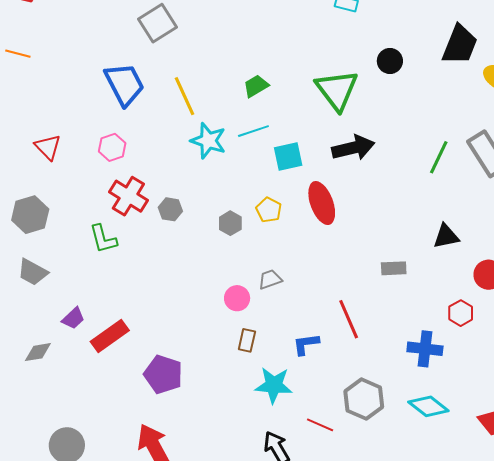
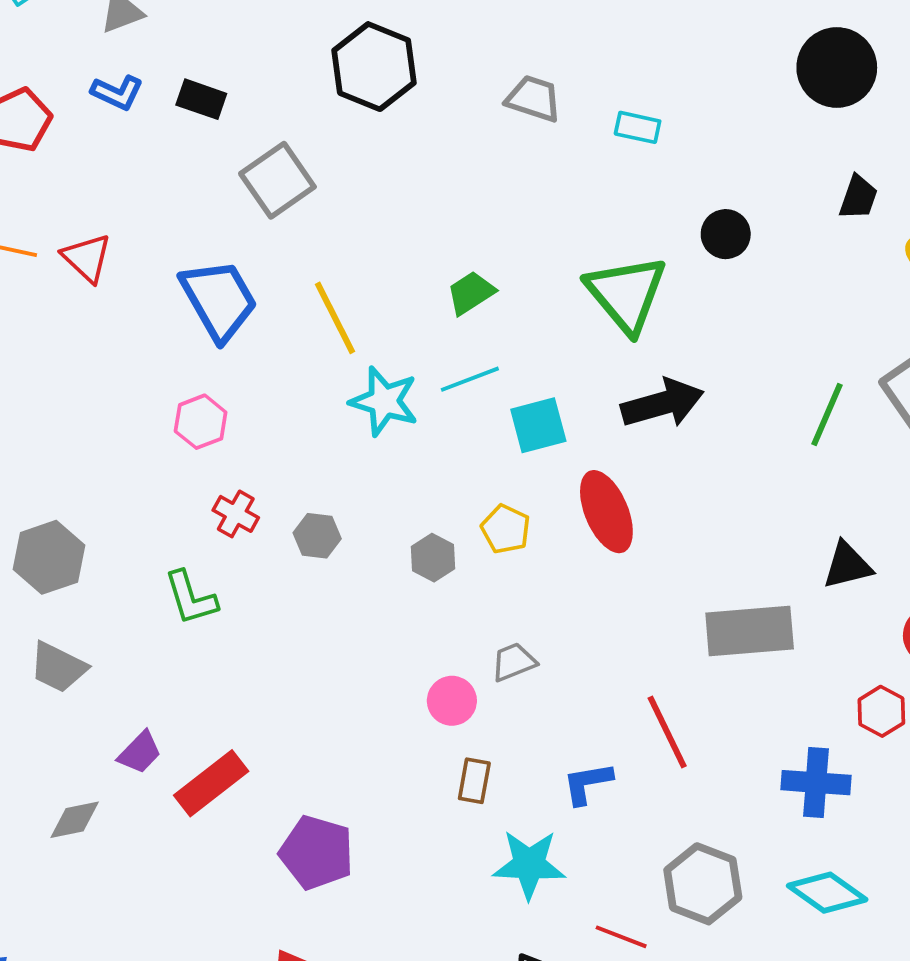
black trapezoid: (460, 45) -> (858, 197), size x0.6
red triangle: (48, 147) -> (87, 258), moved
red cross: (128, 196) -> (236, 514), size x0.6
gray rectangle: (394, 268) -> (750, 631), size x1.8

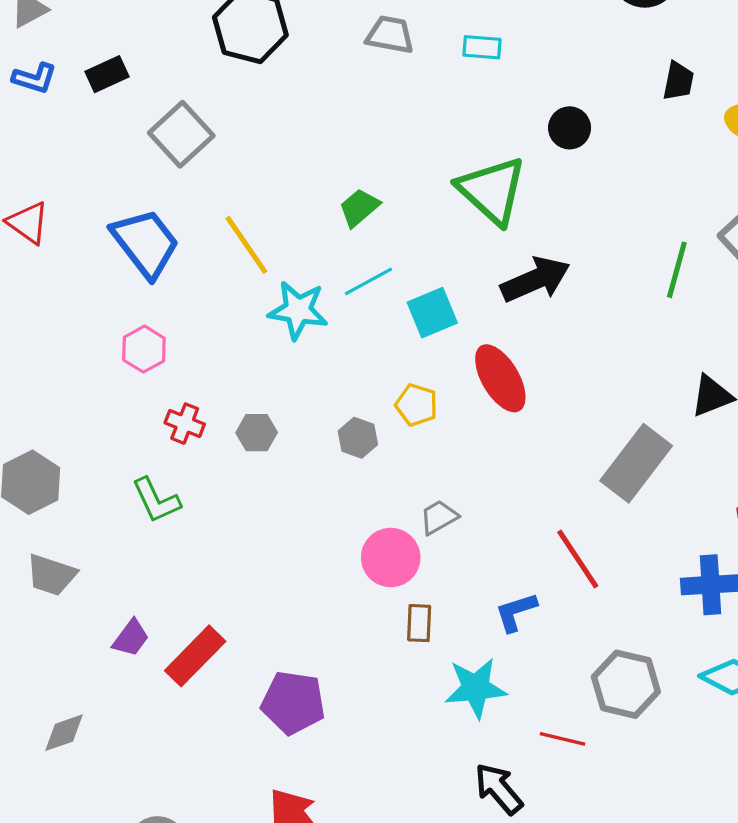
black rectangle: (201, 99) -> (107, 74), turned -36
gray rectangle: (750, 631) -> (636, 463), turned -40
pink circle: (452, 701) -> (391, 558), size x1.4
gray diamond: (75, 820) -> (64, 733), moved

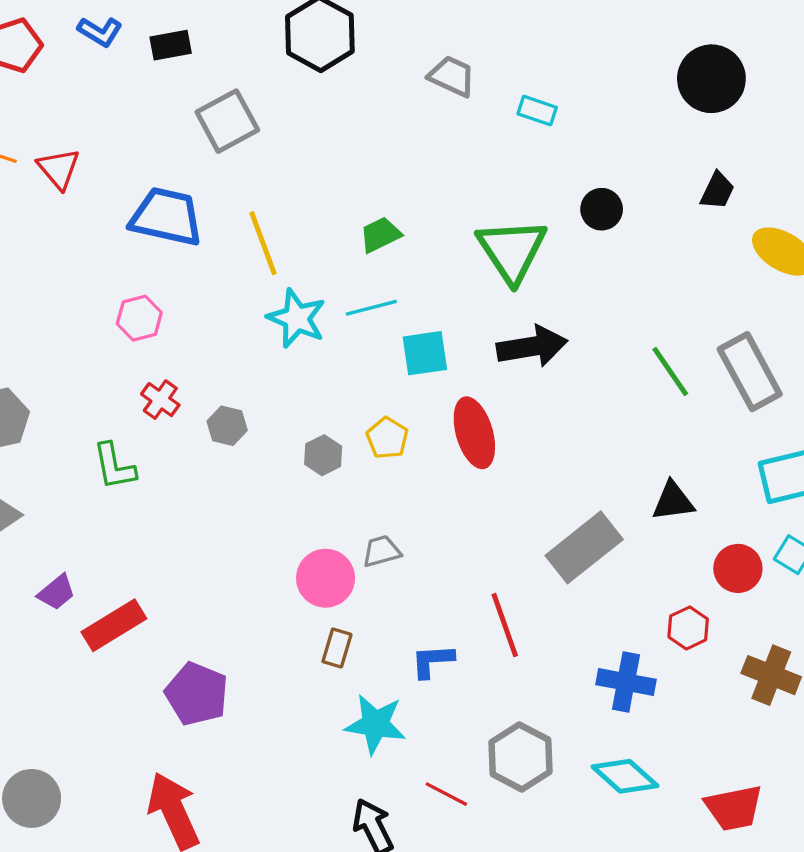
blue trapezoid: (145, 243) -> (166, 217), turned -54
green line: (677, 270) -> (670, 372), turned -64

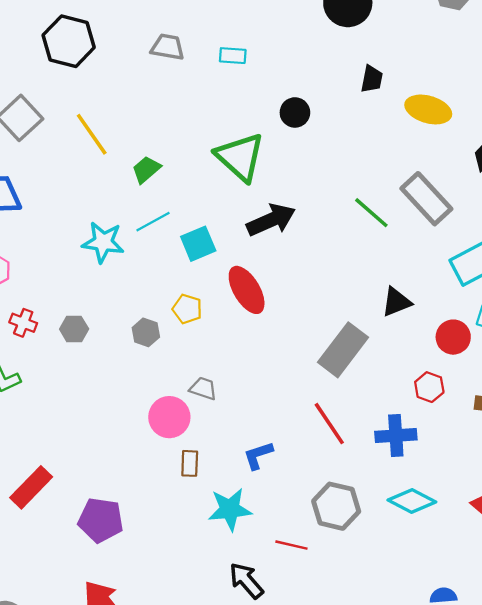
yellow line: (263, 243) -> (92, 134), moved
gray trapezoid: (381, 551) -> (203, 388), turned 48
red line: (505, 625) -> (329, 424), moved

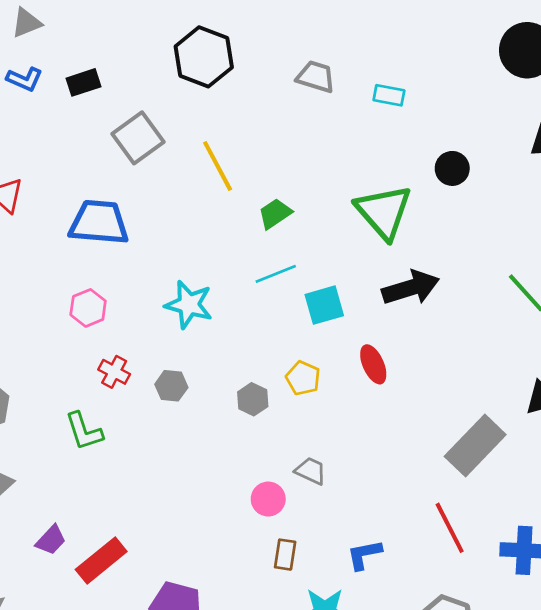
cyan star: (103, 242) -> (189, 305), moved
red ellipse: (247, 290) -> (373, 364), size x0.7
pink circle: (169, 417) -> (268, 499), size x0.7

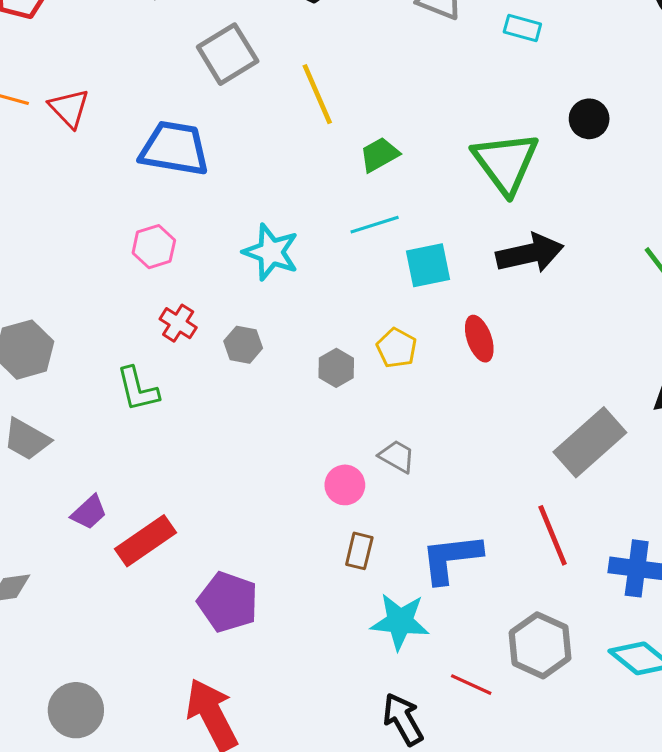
blue L-shape: (364, 555) -> (451, 558), size x1.5

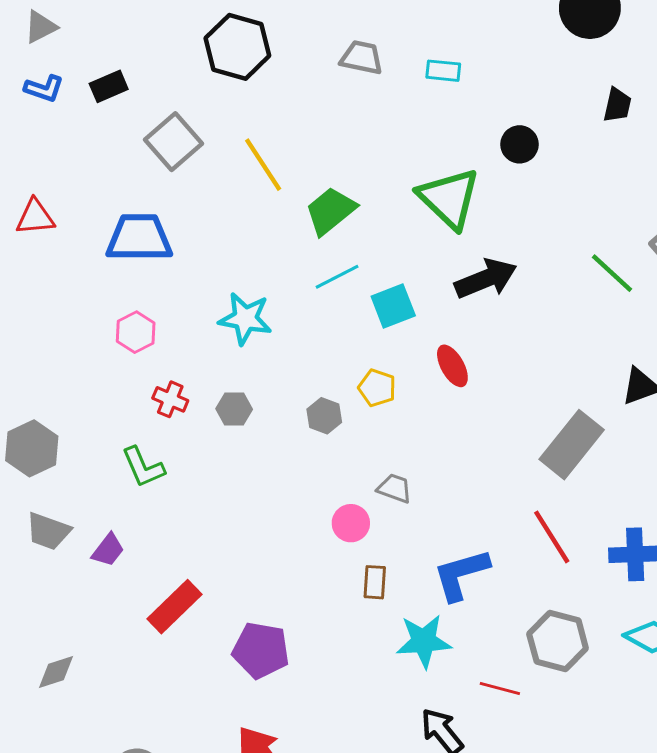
red triangle: (69, 108) -> (35, 217), turned -42
green trapezoid: (379, 155) -> (330, 211), size x1.4
purple trapezoid: (89, 512) -> (108, 550), moved

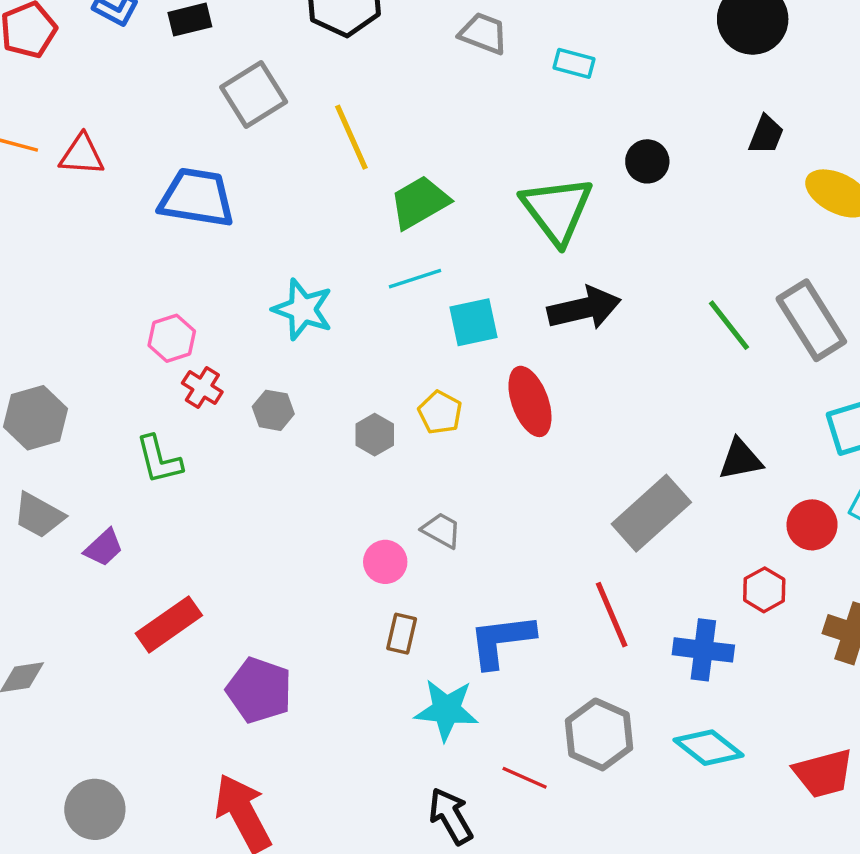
pink hexagon: (136, 332) -> (172, 338), moved
red ellipse: (452, 366) -> (530, 401), size x1.4

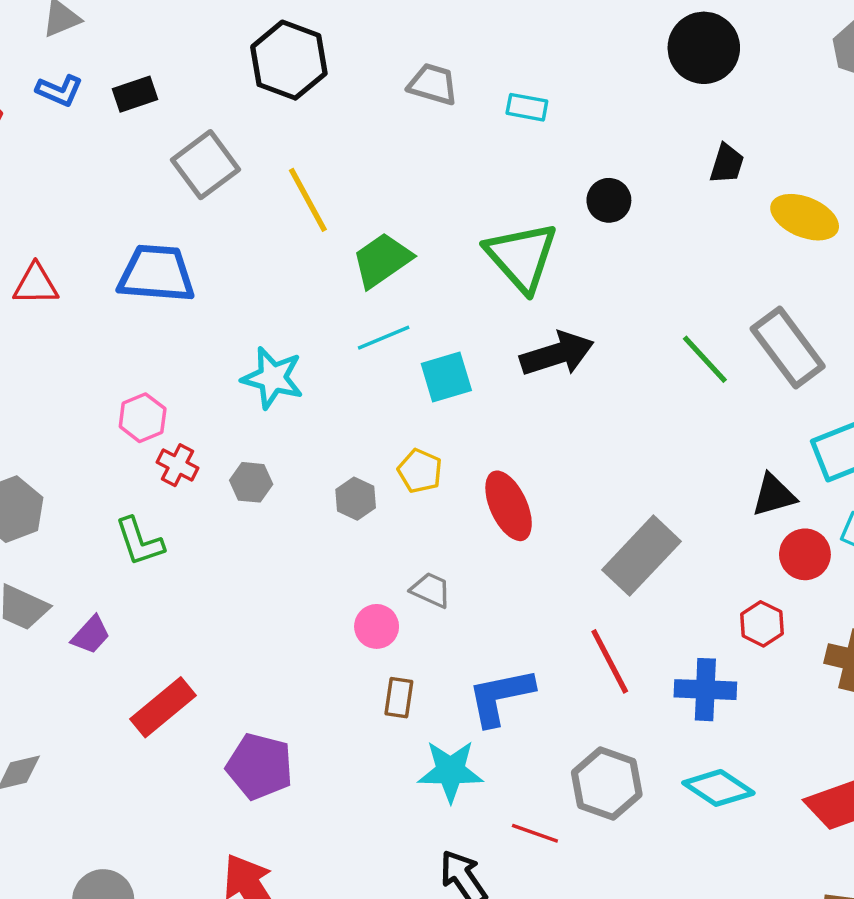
red triangle: (82, 155) -> (36, 284), moved
red ellipse: (530, 401) -> (509, 506), moved
black triangle: (740, 459) -> (774, 495), moved

